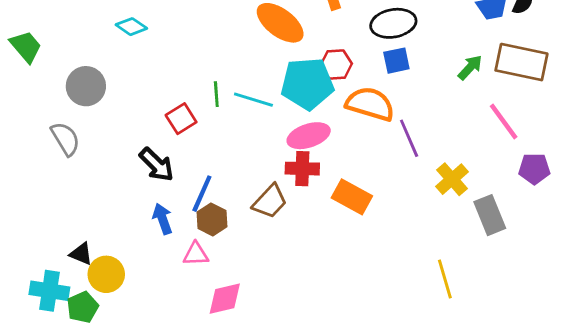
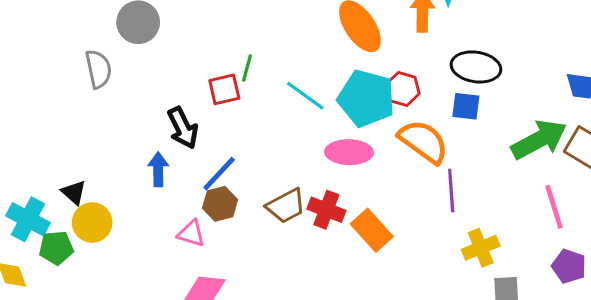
green arrow: (470, 67) -> (539, 140), size x1.8
green line: (216, 94) -> (247, 68), moved
red cross: (302, 169) -> (326, 210), moved
blue arrow: (163, 219) -> (158, 169), moved

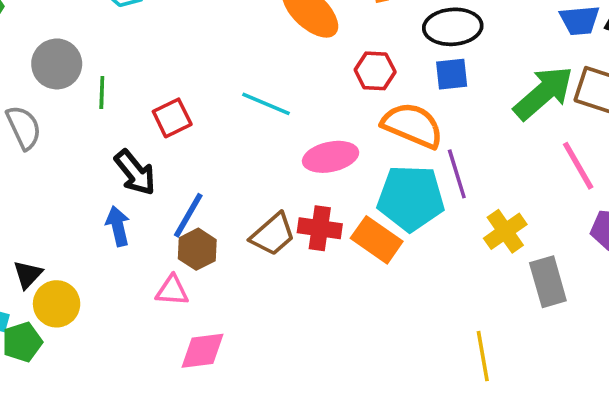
green line: (247, 68) -> (102, 92), moved
cyan pentagon: (366, 98) -> (411, 198), moved
black triangle: (74, 192) -> (28, 274), turned 44

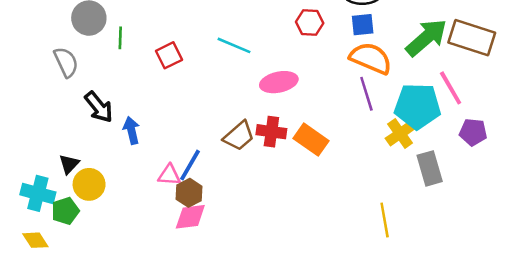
orange semicircle: (412, 125) -> (371, 58), moved
black arrow: (135, 173) -> (99, 107), moved
cyan pentagon: (411, 198) -> (417, 106), moved
blue line: (188, 215) -> (190, 165), moved
brown hexagon: (197, 249) -> (189, 193), moved

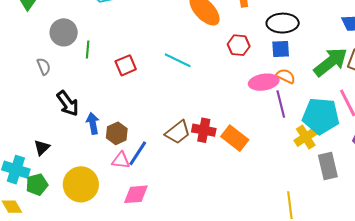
orange semicircle: (371, 58) -> (286, 76), size x0.6
gray semicircle: (66, 62) -> (44, 66), size x0.7
pink ellipse: (279, 82) -> (264, 82), moved
yellow circle: (89, 184) -> (81, 184), moved, size x1.4
brown hexagon: (189, 193) -> (117, 133), moved

